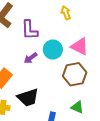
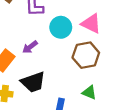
purple arrow: (31, 58) -> (30, 47), moved

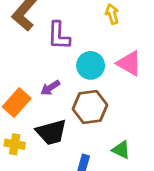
brown hexagon: (86, 55) -> (90, 107), moved

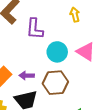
purple arrow: (50, 88) -> (27, 76), moved, turned 32

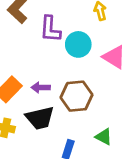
cyan circle: (57, 52) -> (78, 44), moved

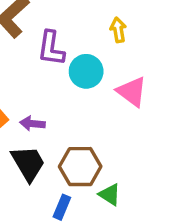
brown hexagon: (77, 96) -> (80, 167), moved
black trapezoid: (40, 118) -> (28, 163), turned -112

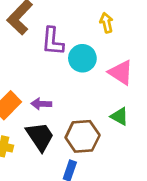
green triangle: (110, 194) -> (119, 116), moved

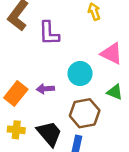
cyan circle: (82, 58) -> (80, 74), moved
black trapezoid: (40, 136) -> (49, 134), moved

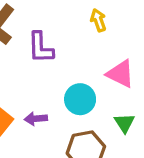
green triangle: (115, 92) -> (124, 123), turned 35

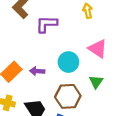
purple L-shape: (41, 48) -> (47, 24), turned 85

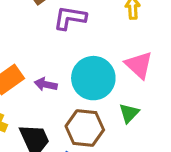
cyan circle: (68, 62) -> (93, 78), size x1.4

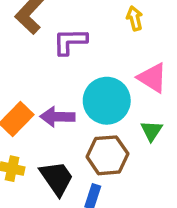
purple arrow: (46, 84) -> (57, 117), size x1.4

